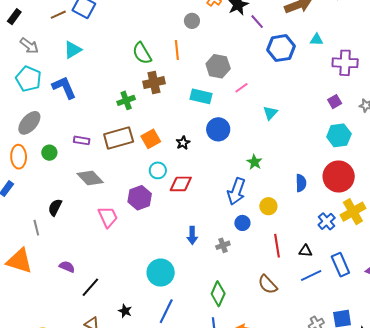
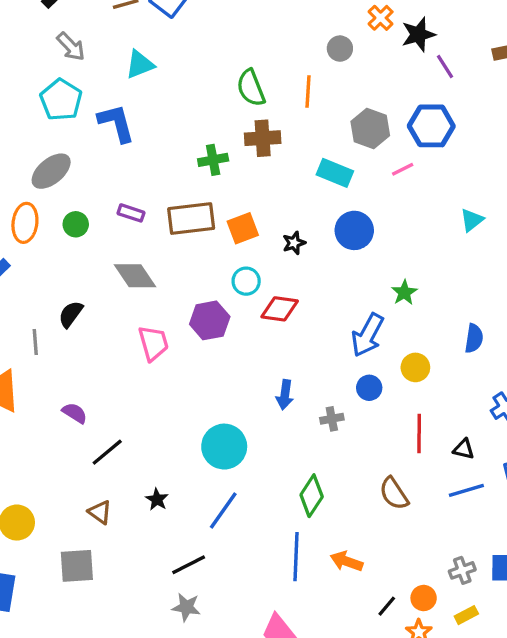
blue hexagon: (281, 48) -> (431, 126), moved
cyan triangle: (270, 113) -> (472, 220), moved

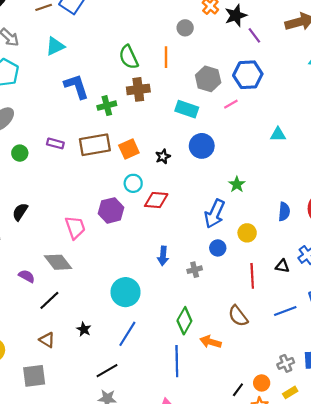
blue L-shape: (116, 123) -> (76, 86), moved
cyan triangle: (472, 220) -> (278, 134), turned 42
gray diamond: (135, 276) -> (58, 262), moved
black triangle: (464, 449) -> (282, 266), moved
orange arrow: (347, 561) -> (211, 342), moved

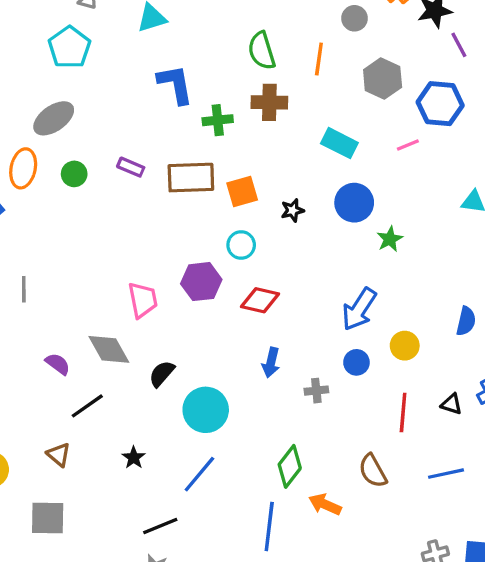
gray hexagon: (208, 79) -> (383, 79), moved
green star: (237, 184) -> (390, 239), moved
red diamond: (156, 200) -> (260, 300), moved
black semicircle: (20, 212) -> (162, 374), moved
brown triangle: (47, 340) -> (59, 455), moved

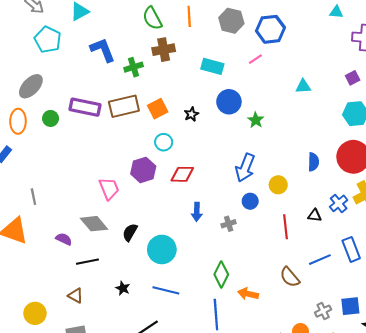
cyan pentagon: (69, 47) -> (48, 40), moved
purple rectangle: (131, 167) -> (85, 107), size x1.8
black line: (87, 406) -> (87, 262), turned 35
brown semicircle: (373, 471) -> (290, 277), moved
blue line: (199, 474) -> (166, 290), turned 75

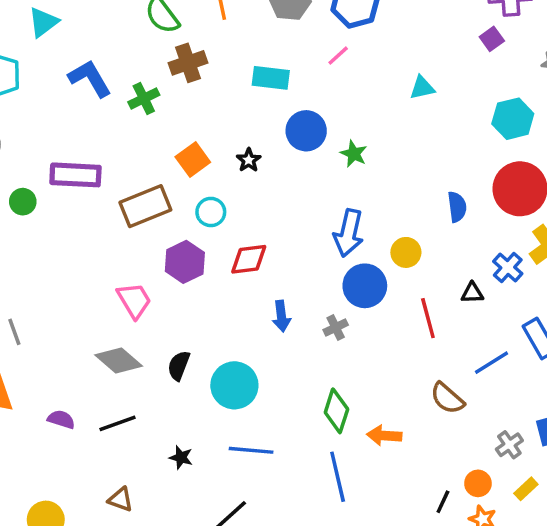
purple square: (353, 78) -> (492, 39), moved
brown rectangle: (124, 106) -> (145, 206), moved
blue circle: (250, 201) -> (365, 286), size x1.6
purple semicircle: (64, 239) -> (61, 419), moved
brown triangle: (76, 296) -> (121, 499), moved

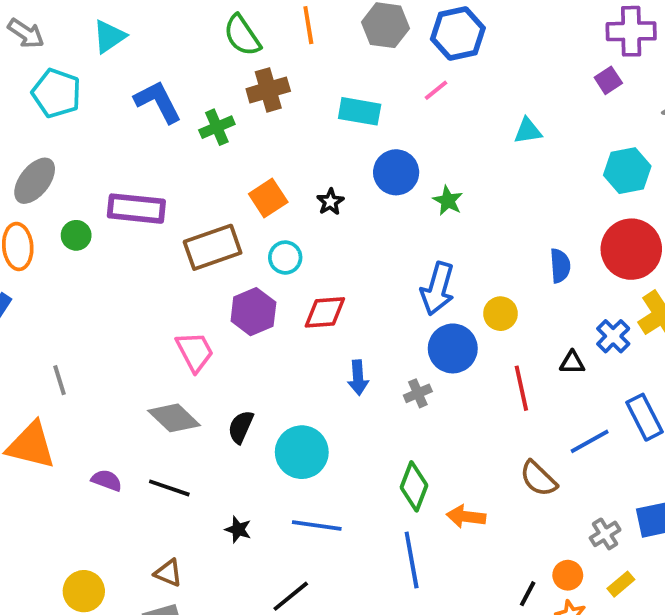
black line: (118, 423) -> (169, 488), turned 36

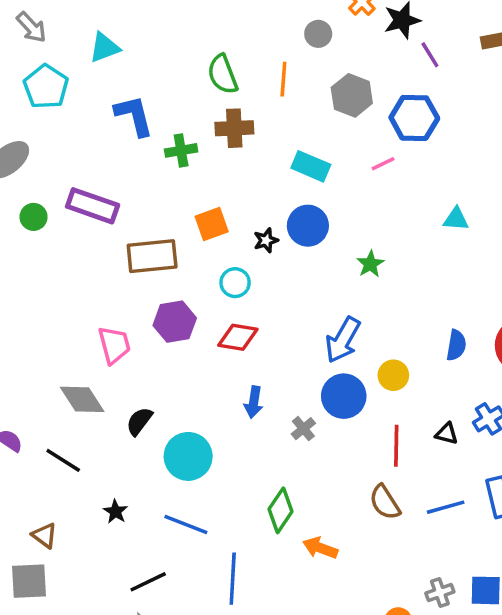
blue circle: (396, 172) -> (308, 226), moved
cyan circle: (285, 258) -> (235, 283), moved
gray cross: (418, 393) -> (303, 429), turned -30
brown semicircle: (538, 479) -> (385, 502), moved
blue line: (412, 560) -> (233, 579), moved

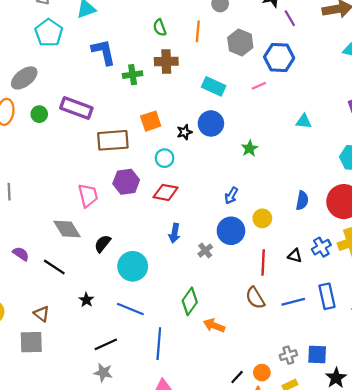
green semicircle: (223, 74) -> (160, 28), size x0.7
blue arrow: (343, 340) -> (231, 196), size x0.6

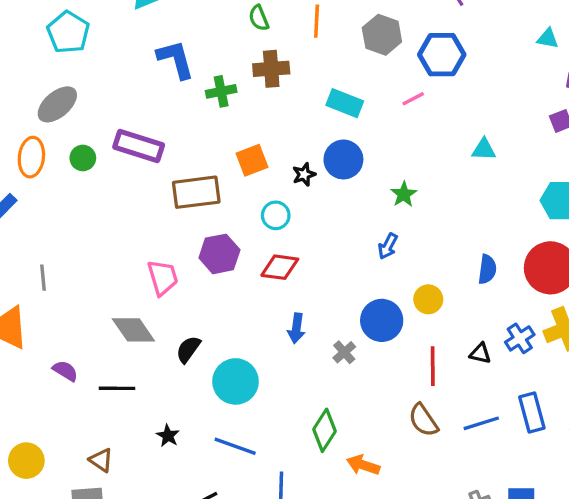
cyan pentagon: (49, 33) -> (68, 32), moved
blue arrow: (231, 196) -> (388, 246), moved
black line: (54, 267) -> (117, 388), turned -30

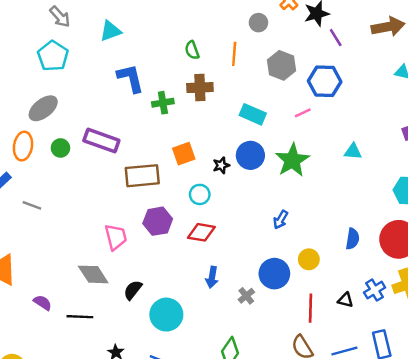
green star: (404, 194) -> (292, 160), moved, size x1.8
gray line: (43, 278) -> (32, 205), moved, turned -66

